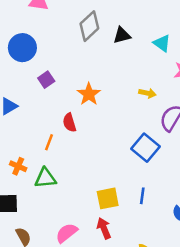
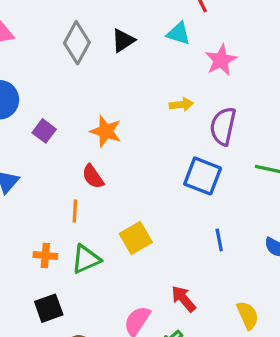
yellow square: (108, 198) -> (136, 238), moved

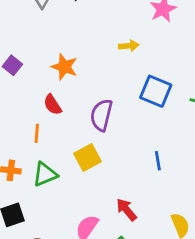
purple semicircle: (223, 126) -> (101, 115), moved
blue square: (203, 176) -> (156, 91), moved

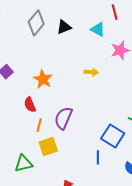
blue square: (156, 91) -> (113, 136), moved
orange line: (37, 133) -> (39, 125), moved
green triangle: (45, 174) -> (24, 163), moved

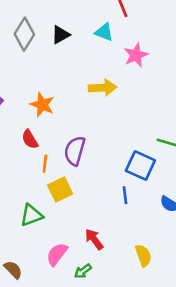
yellow arrow: (91, 72) -> (103, 88), size x1.5

